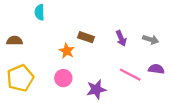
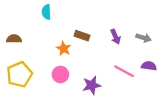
cyan semicircle: (40, 12) -> (46, 12), moved

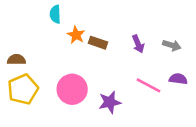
brown semicircle: (14, 39) -> (16, 59), moved
orange star: (64, 49) -> (76, 35), moved
pink circle: (60, 74) -> (72, 89), size x1.5

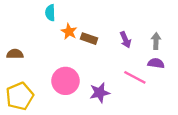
gray arrow: (172, 45) -> (156, 41), turned -105
purple semicircle: (178, 79) -> (156, 63), moved
yellow pentagon: (23, 89) -> (20, 96), moved

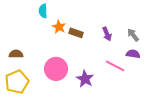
gray arrow: (156, 41) -> (133, 35), turned -40
brown semicircle: (15, 54) -> (16, 54), moved
purple star: (100, 93) -> (85, 79), turned -30

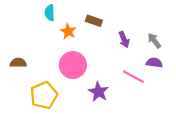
brown rectangle: (76, 33) -> (94, 21), moved
pink circle: (56, 69) -> (73, 65), moved
yellow pentagon: (17, 82) -> (44, 95), moved

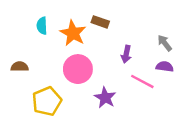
cyan semicircle: (50, 13) -> (42, 26), moved
orange star: (68, 31) -> (73, 33), size x1.5
purple arrow: (124, 39) -> (126, 54), moved, turned 35

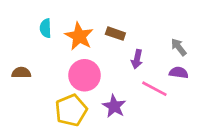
brown rectangle: (100, 22) -> (115, 34), moved
yellow pentagon: (47, 101) -> (71, 110), moved

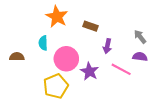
cyan semicircle: (45, 28) -> (43, 43), moved
orange star: (79, 36) -> (57, 17), moved
purple star: (114, 106) -> (89, 71), moved

